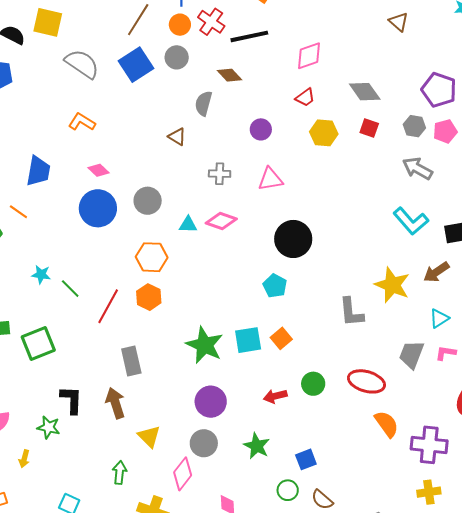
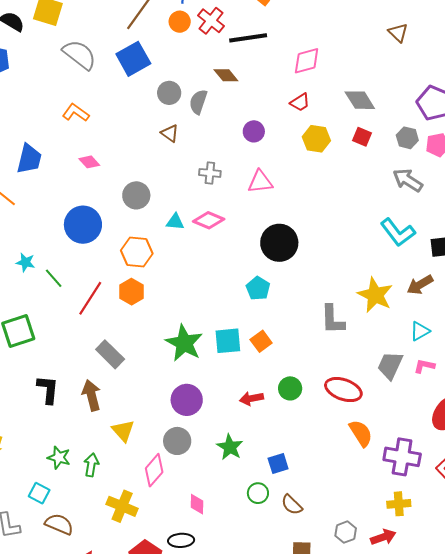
gray circle: (177, 57) -> (169, 93), moved
blue circle: (98, 208) -> (83, 225), moved
gray rectangle: (131, 361) -> (110, 354), turned -36
green star: (48, 427) -> (59, 458), moved

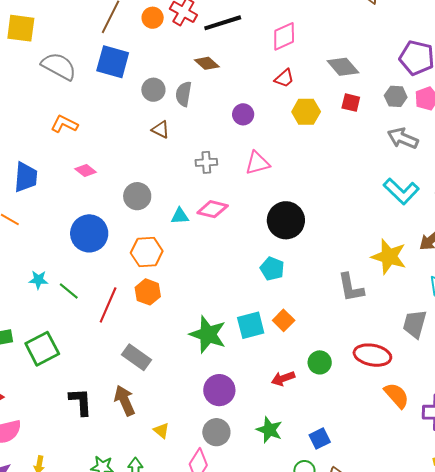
blue square: (133, 59) -> (113, 62), turned -36
yellow triangle: (123, 431) -> (161, 431), size x0.7

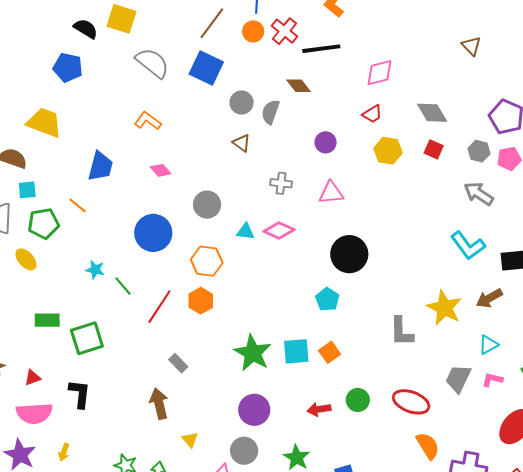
gray rectangle: (136, 357) -> (178, 363), size x0.7
black L-shape: (81, 402) -> (80, 394), moved

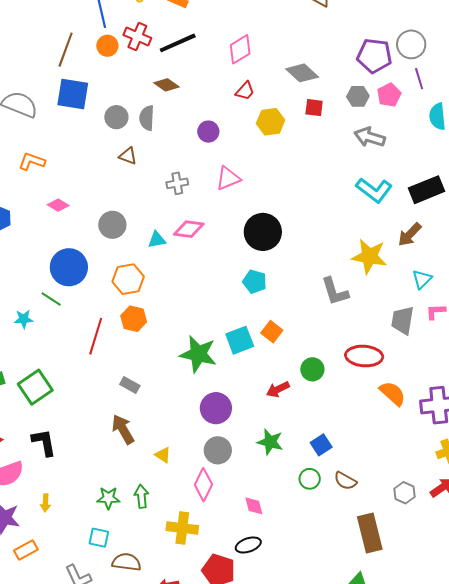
green line: (123, 286) -> (51, 299), moved

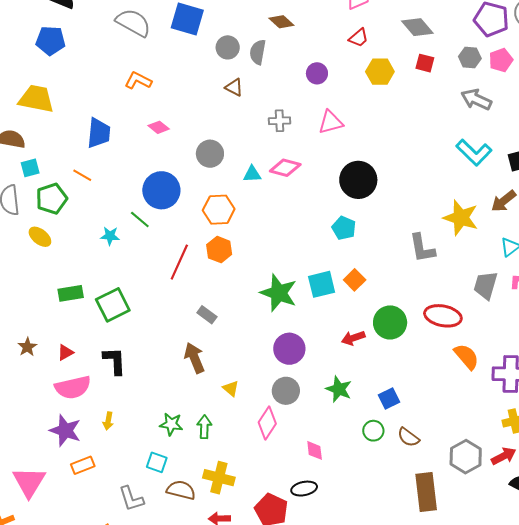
green circle: (312, 369) -> (390, 322), size x1.4
gray hexagon: (405, 493) -> (466, 457), size x1.5
yellow cross: (182, 528) -> (219, 478), moved

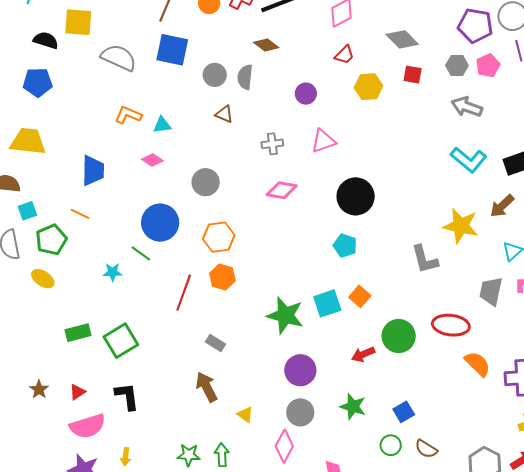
cyan triangle: (252, 174) -> (162, 125), moved

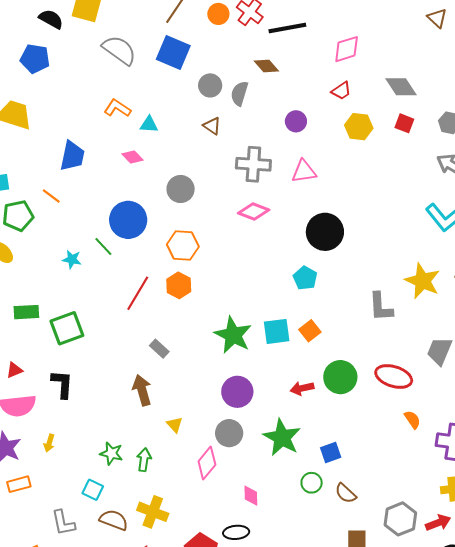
gray cross: (272, 144) -> (253, 164), size x1.6
orange semicircle: (478, 364) -> (412, 420), size x0.7
green star: (353, 407) -> (282, 438), size x1.4

